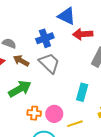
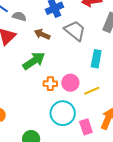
brown arrow: (21, 61) -> (42, 34), moved
gray trapezoid: (49, 63) -> (75, 31), moved

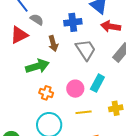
brown arrow: (42, 34) -> (53, 43), turned -147
pink circle: (70, 83) -> (75, 89), moved

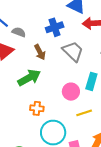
orange cross: (46, 93) -> (37, 108), moved

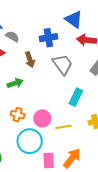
green arrow: (29, 78) -> (15, 83), size x0.7
pink circle: (71, 92) -> (42, 118), moved

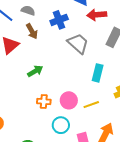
gray semicircle: (12, 37) -> (28, 10), moved
brown arrow: (30, 60) -> (32, 31), moved
cyan circle: (30, 141) -> (61, 125), size x0.7

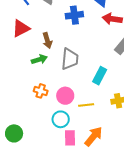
brown arrow: (32, 31) -> (47, 40), moved
gray trapezoid: (78, 43) -> (70, 59), moved, turned 40
cyan circle: (61, 125) -> (61, 119), moved

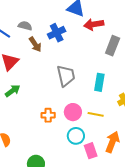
brown arrow: (47, 40) -> (35, 44), moved
green arrow: (39, 59) -> (13, 91), moved
yellow line: (86, 105) -> (96, 114), turned 35

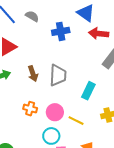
brown arrow: (35, 44) -> (33, 74), moved

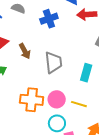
brown arrow: (33, 74) -> (25, 51), moved
orange cross: (30, 109) -> (32, 100), size x1.6

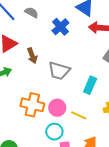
blue cross: (49, 19) -> (60, 27), turned -30
gray trapezoid: (53, 62) -> (59, 71), turned 105

